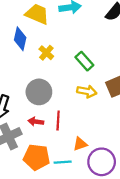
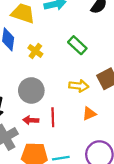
green rectangle: (84, 61) -> (77, 45), moved
orange triangle: (80, 144) -> (89, 114), moved

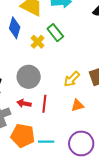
green rectangle: (77, 45) -> (55, 33), moved
yellow arrow: (79, 86) -> (72, 79), turned 120

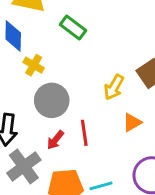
yellow cross: (38, 42) -> (34, 65), moved
red arrow: (24, 103) -> (55, 140), turned -48

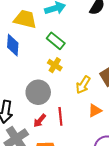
yellow cross: (34, 65) -> (55, 65), moved

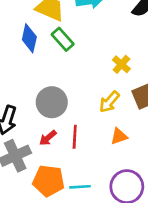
green rectangle: (56, 41) -> (63, 39), moved
yellow cross: (55, 65) -> (121, 64), moved

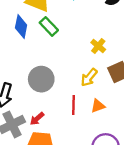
red line: (75, 137) -> (74, 105), moved
red arrow: (48, 138) -> (37, 119), moved

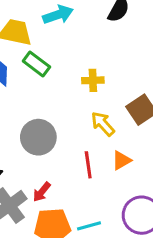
yellow cross: (98, 46) -> (93, 80), moved, turned -32
yellow arrow: (89, 77) -> (103, 124), turned 108

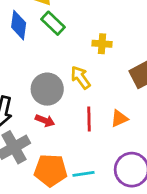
yellow arrow: (103, 124) -> (80, 78), moved
red arrow: (42, 192) -> (45, 121), moved, turned -114

